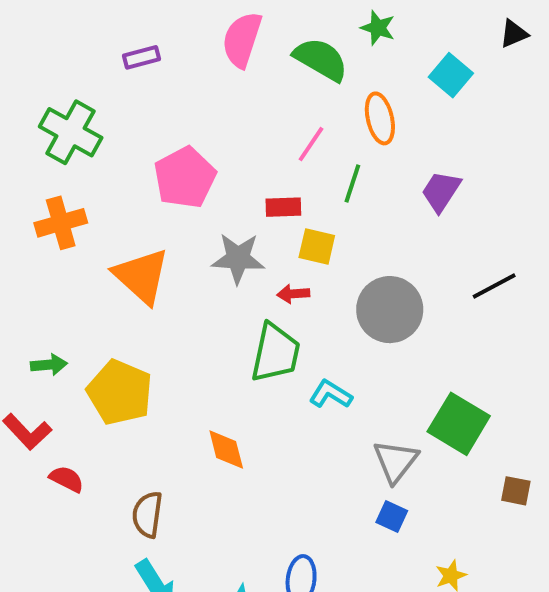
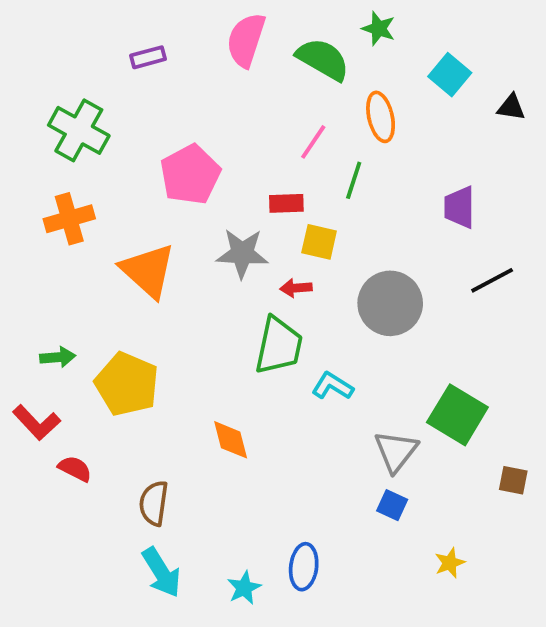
black triangle: (514, 34) -> (511, 107), moved, turned 32
purple trapezoid: (441, 191) -> (459, 207), moved, turned -33

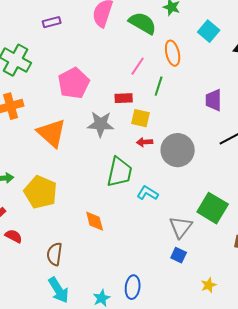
red arrow: (296, 288) -> (145, 142), moved

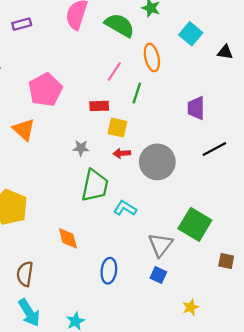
gray star: (101, 124) -> (81, 148), moved, size x0.6
orange triangle: (52, 133) -> (24, 130), moved, size x0.7
blue ellipse: (133, 287) -> (109, 271), moved

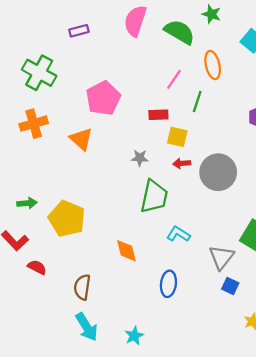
cyan L-shape: (125, 208) -> (178, 234), moved
blue square: (158, 275) -> (230, 286), moved

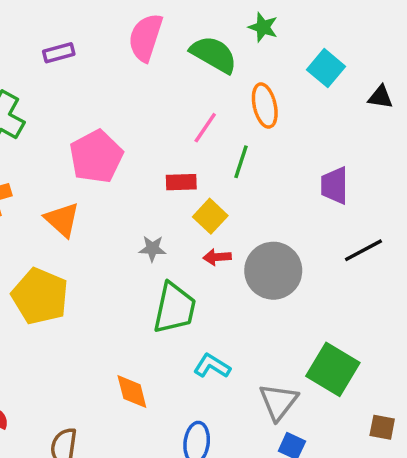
yellow square: (177, 137) -> (210, 216), turned 30
yellow pentagon: (67, 219) -> (40, 296), moved

